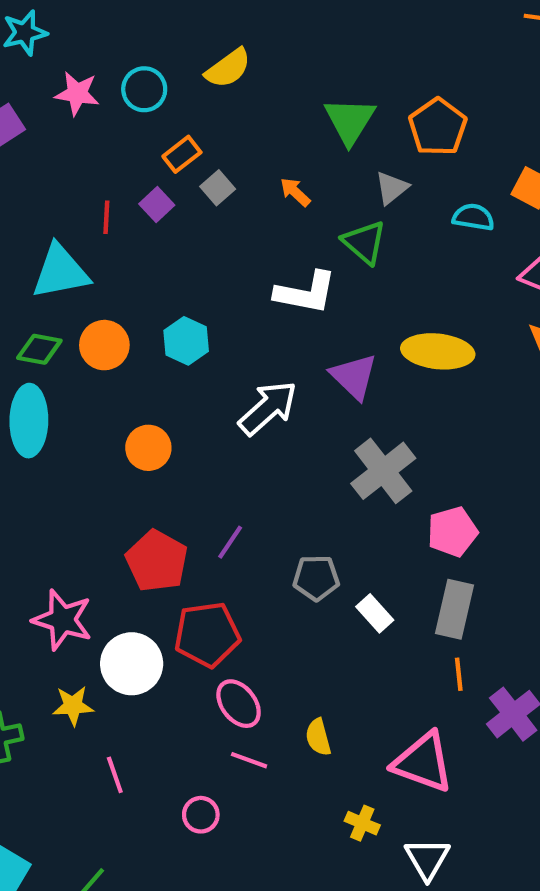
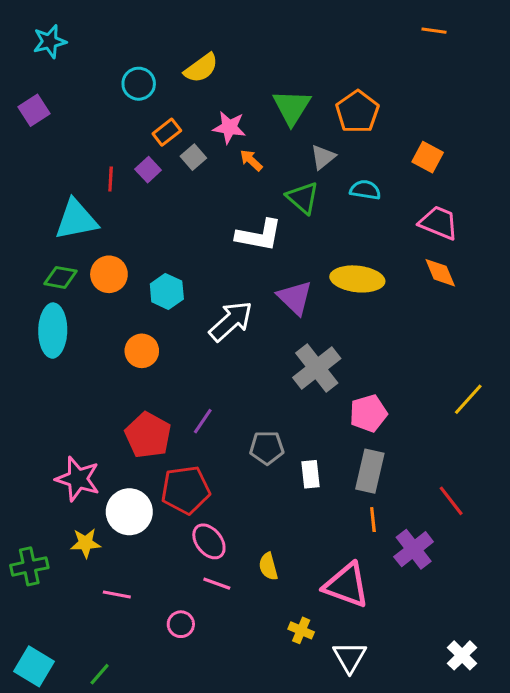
pink star: (77, 93) -> (229, 127), moved
cyan semicircle: (473, 217) -> (365, 190), moved
cyan hexagon: (186, 341) -> (167, 291), moved
white rectangle: (375, 613) -> (311, 474), turned 36
pink line: (115, 775) -> (117, 595), turned -60

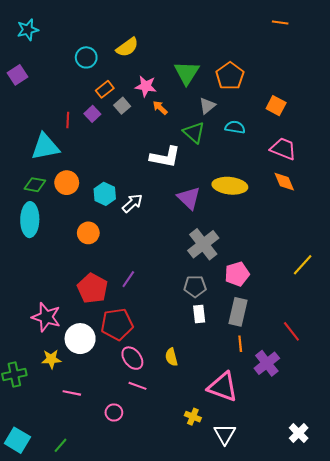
white arrow: (231, 321) -> (132, 203), moved, size x0.7
gray pentagon: (267, 448) -> (195, 286), moved
yellow semicircle: (268, 566) -> (171, 357), moved

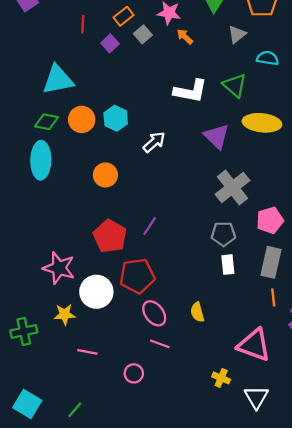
red line: (68, 120) -> (83, 24), moved
green triangle: (194, 132) -> (235, 85), moved
cyan hexagon: (105, 194) -> (116, 118), moved

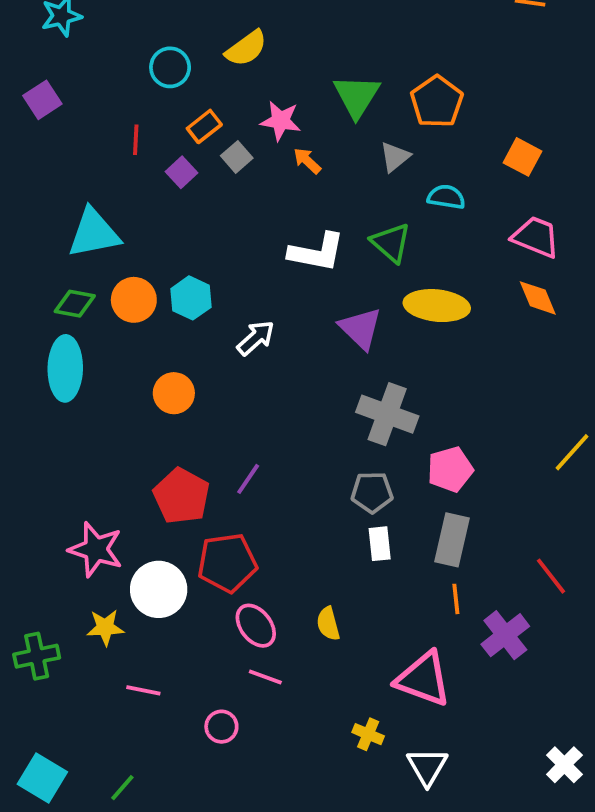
gray cross: (232, 187) -> (387, 414), turned -32

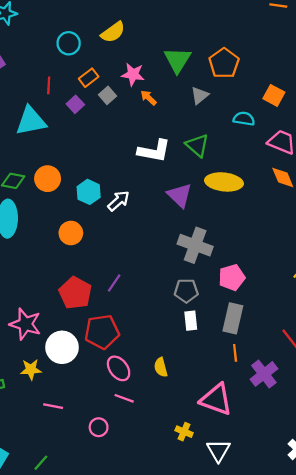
cyan semicircle: (446, 197) -> (244, 119), moved
cyan triangle: (94, 233) -> (31, 121), moved
cyan hexagon: (191, 298) -> (89, 192), moved

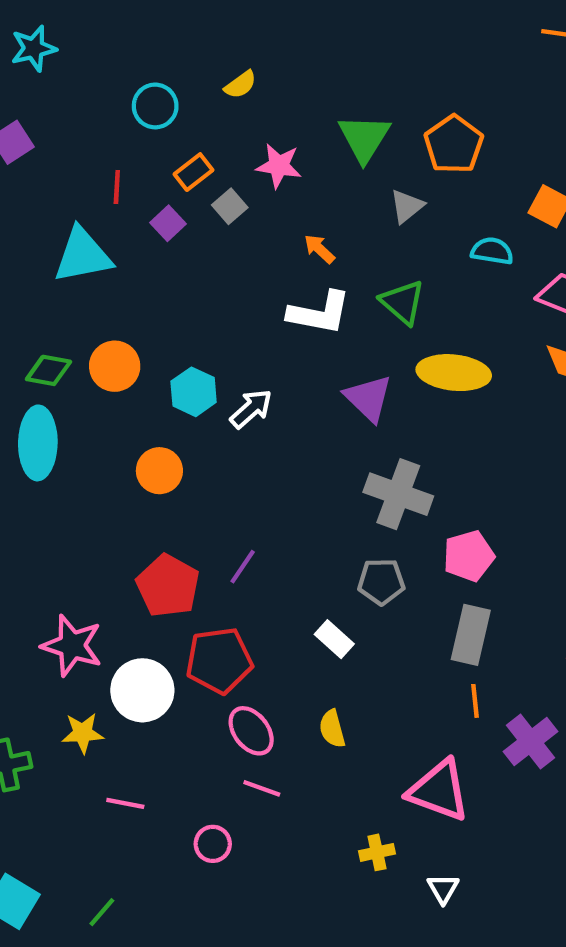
yellow semicircle: (113, 32) -> (240, 85), size x0.7
orange arrow: (149, 98) -> (319, 249), moved
white rectangle: (191, 321) -> (334, 639), moved, turned -42
yellow cross: (184, 432) -> (377, 852), turned -35
white triangle: (218, 450) -> (443, 889), size x0.7

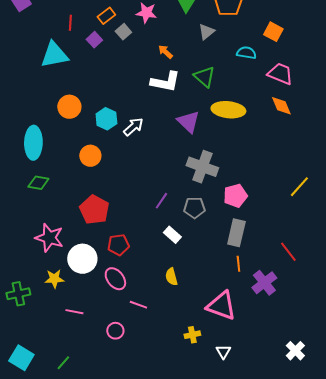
green diamond: (49, 370) -> (38, 183), moved
purple line: (243, 567) -> (161, 201), moved
red pentagon: (219, 660) -> (118, 245), size x0.7
pink ellipse: (251, 731) -> (115, 279), moved

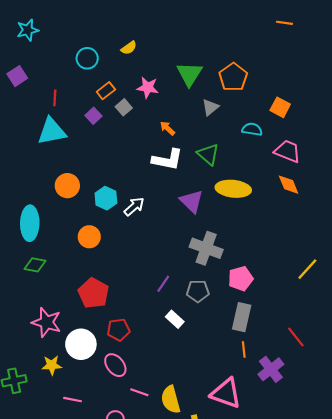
red line: (70, 23) -> (55, 98), moved
yellow semicircle: (171, 277) -> (171, 400), moved, size x1.5

